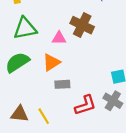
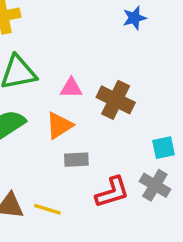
brown cross: (82, 25) -> (116, 100), moved
yellow line: (44, 116) -> (47, 209), turned -42

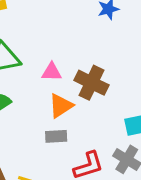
orange triangle: (59, 125) -> (61, 106), moved

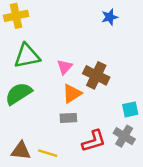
pink triangle: (52, 72) -> (65, 67), turned -49

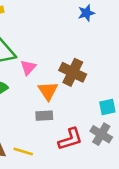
pink triangle: (65, 67) -> (28, 67), moved
orange triangle: (72, 94) -> (48, 91), turned -30

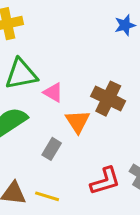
pink triangle: (28, 67) -> (53, 92), turned -42
gray rectangle: (44, 116) -> (52, 149), moved, turned -56

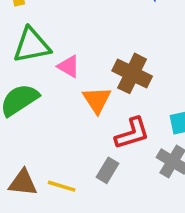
gray rectangle: (52, 149) -> (107, 170), moved
red L-shape: (105, 181) -> (132, 133), moved

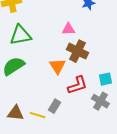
pink triangle: (69, 66) -> (68, 29), moved, turned -32
gray rectangle: (107, 170) -> (54, 106), moved

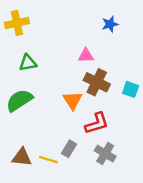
green triangle: (20, 35) -> (28, 63), size x0.7
cyan square: (105, 79) -> (131, 89), moved, turned 32
gray cross: (100, 101) -> (105, 154), moved

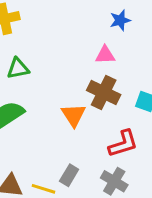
pink triangle: (86, 56) -> (105, 55), moved
red L-shape: (97, 123) -> (123, 144), moved

